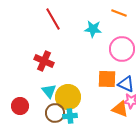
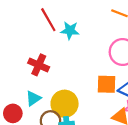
cyan star: (93, 29) -> (70, 30), moved
cyan triangle: (49, 91) -> (33, 98), moved, turned 35

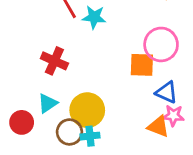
orange square: (106, 84) -> (142, 65), moved

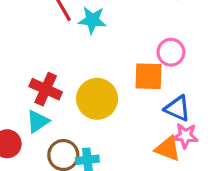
pink circle: (161, 44) -> (171, 52), size x0.7
red cross: (54, 61) -> (46, 89), moved
yellow circle: (87, 110) -> (97, 99), moved

